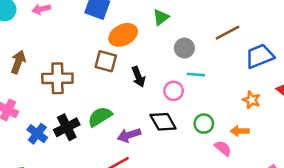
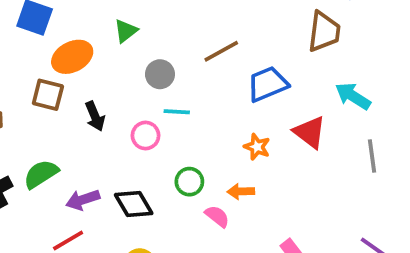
black diamond: (163, 122) -> (134, 204), moved

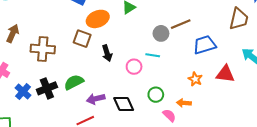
gray circle: (160, 74) -> (161, 33), moved
red triangle: (310, 132) -> (225, 74), turned -36

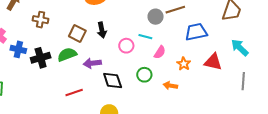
brown square: (82, 39) -> (77, 34), moved
brown cross: (43, 49) -> (41, 20), size x0.7
blue cross: (23, 92) -> (18, 49), moved, turned -35
purple arrow: (96, 99) -> (92, 63), moved
pink semicircle: (169, 115) -> (160, 52), moved, turned 72

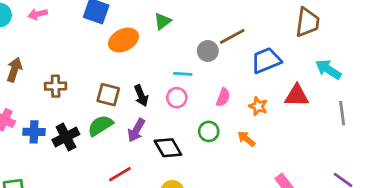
black arrow: (102, 30) -> (141, 96), moved
cyan line: (145, 37) -> (183, 74), moved
purple arrow: (92, 63) -> (136, 130), turned -42
orange arrow: (170, 86) -> (246, 139), turned 40

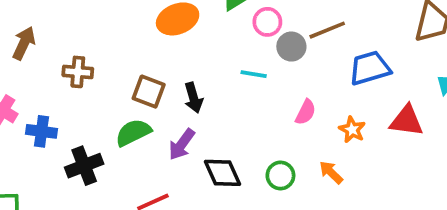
pink circle: (177, 98) -> (267, 22), moved
green circle: (209, 131) -> (280, 175), moved
black cross: (66, 137) -> (84, 166), moved

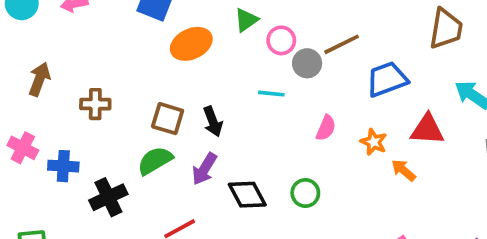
orange arrow: (331, 172) -> (404, 170), moved

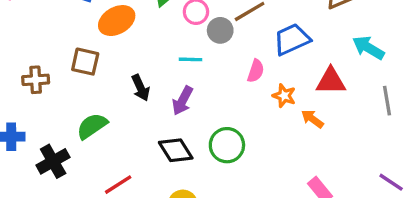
brown square: (168, 119) -> (85, 62), moved
pink semicircle: (326, 128) -> (256, 71), moved
purple arrow: (204, 169) -> (183, 101), moved
green circle: (305, 193) -> (227, 145), size x1.4

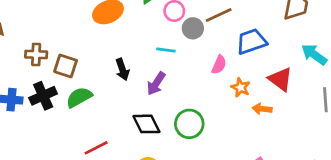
brown square: (85, 62) -> (66, 66), moved
red triangle: (331, 81) -> (280, 79), turned 32
orange arrow: (312, 119) -> (262, 109), turned -36
black cross: (53, 161) -> (43, 96), moved

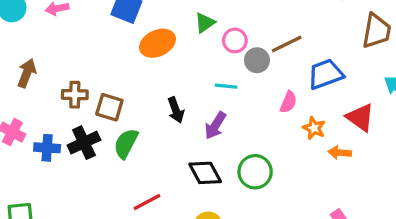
green semicircle: (79, 97) -> (126, 143), turned -32

